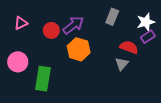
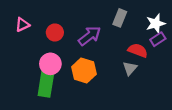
purple arrow: (73, 25) -> (90, 36), moved
orange hexagon: (79, 49) -> (84, 71), moved
pink circle: (18, 62) -> (50, 64), moved

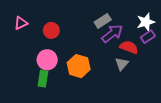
gray rectangle: (120, 18) -> (103, 21), moved, turned 35
purple arrow: (90, 36) -> (112, 34), moved
green rectangle: (46, 84) -> (43, 79), size x0.7

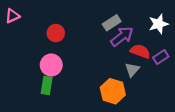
pink triangle: (21, 23) -> (12, 16), moved
purple rectangle: (148, 37) -> (161, 57), moved
orange hexagon: (79, 66) -> (113, 91), moved

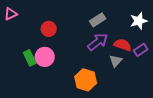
purple arrow: (122, 36) -> (98, 42), moved
green rectangle: (47, 86) -> (30, 58), moved, turned -35
orange hexagon: (113, 91) -> (86, 80), moved

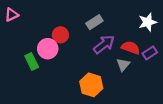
gray rectangle: (98, 20) -> (94, 22), moved
red circle: (49, 29) -> (60, 35), moved
pink circle: (45, 57) -> (48, 49), moved

